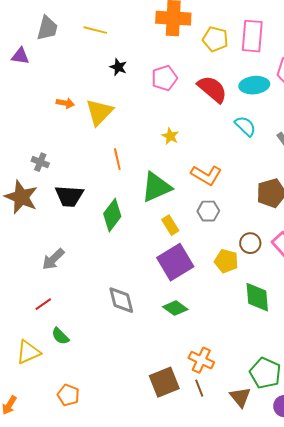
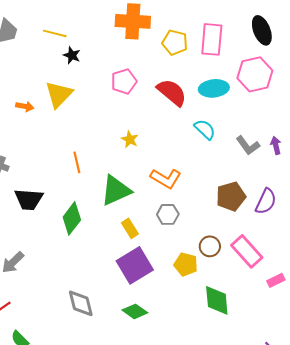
black star: (118, 67) -> (72, 55), moved
yellow triangle: (99, 112) -> (59, 94), moved

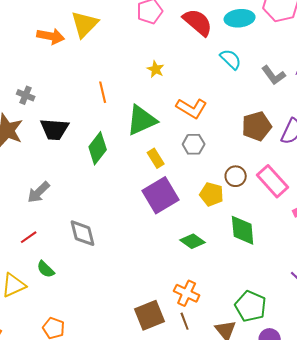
orange arrow: (25, 106) -> (51, 36), size x1.5
gray diamond: (81, 303) -> (83, 233), moved
green diamond: (135, 311) -> (193, 241), moved

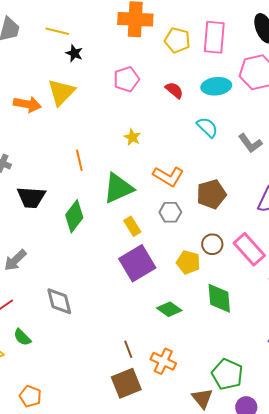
red semicircle: (198, 22) -> (174, 90), size x0.6
brown pentagon: (257, 126) -> (211, 194), moved
brown line: (185, 321) -> (128, 349), moved

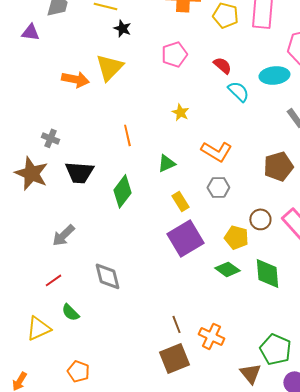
cyan ellipse: (216, 86) -> (274, 75), moved
cyan semicircle: (207, 127) -> (238, 91), moved
green triangle: (118, 188) -> (166, 163), size x0.6
brown pentagon: (211, 194) -> (278, 166), moved
green diamond: (169, 309) -> (227, 269), moved

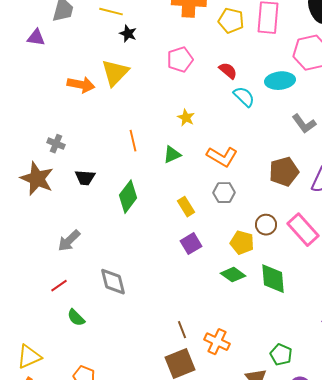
green triangle: (166, 163) -> (172, 155), moved
black trapezoid: (79, 172) -> (85, 178), size x0.7
purple square: (185, 238) -> (191, 244), size x0.6
yellow triangle: (38, 328) -> (29, 357), moved
green pentagon: (275, 349) -> (281, 355), size x0.7

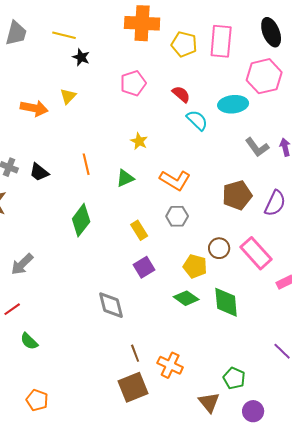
yellow triangle: (115, 73) -> (68, 96), size x0.6
black trapezoid: (85, 178) -> (39, 172), moved, turned 35
gray diamond: (113, 282) -> (111, 305), moved

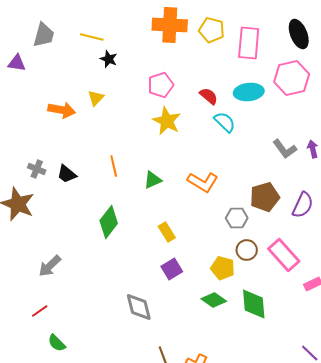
yellow pentagon: (184, 44) -> (212, 30), moved
cyan ellipse: (233, 104) -> (249, 92), moved
yellow star: (139, 141) -> (167, 121), moved, size x1.6
gray hexagon: (177, 216) -> (237, 218), moved

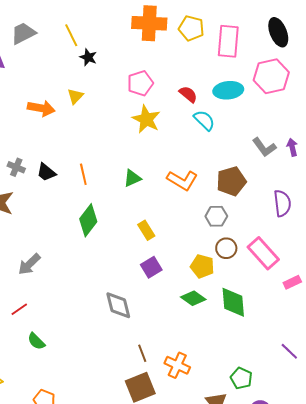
gray trapezoid: (44, 35) -> (23, 33), turned -132
yellow line: (92, 37) -> (71, 35), turned 50
orange line: (114, 166) -> (83, 174), moved
brown pentagon: (265, 197) -> (231, 181), moved
purple semicircle: (303, 205) -> (282, 203), turned -32

